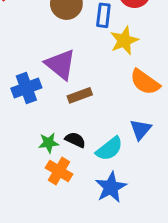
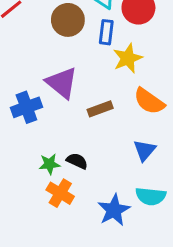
brown rectangle: (80, 95) -> (100, 109), moved
cyan semicircle: (109, 149) -> (151, 196), moved, turned 44

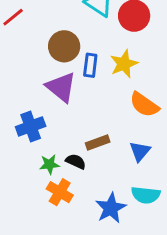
brown circle: (68, 20) -> (64, 46), moved
blue rectangle: (106, 32) -> (90, 65), moved
blue cross: (26, 107) -> (31, 126), moved
brown rectangle: (100, 109) -> (98, 143), moved

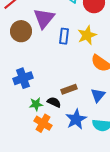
brown circle: (64, 46) -> (21, 31), moved
purple triangle: (61, 87) -> (44, 18), moved, turned 30
blue star: (111, 208) -> (76, 119), moved

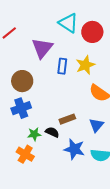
brown circle: (21, 31) -> (22, 81), moved
blue star: (76, 119) -> (74, 149), turned -30
orange cross: (43, 123) -> (25, 154), moved

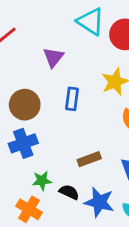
purple triangle: (42, 48) -> (53, 57), size x0.7
blue rectangle: (62, 66) -> (72, 99), moved
black semicircle: (52, 132) -> (69, 192), moved

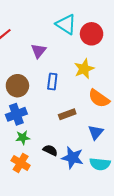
brown rectangle: (89, 159) -> (67, 114), moved
green star: (42, 181) -> (23, 138), moved

